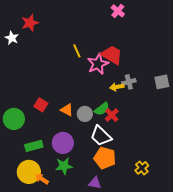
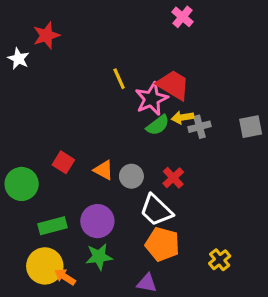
yellow arrow: (117, 87) -> (182, 117), moved
green semicircle: (102, 109) -> (158, 125), moved

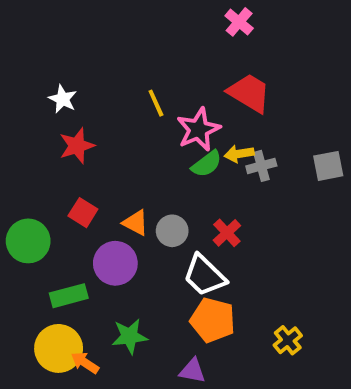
red star: (46, 35) -> (77, 146), moved
white star: (18, 59) -> (63, 99), moved
red trapezoid: (173, 85) -> (249, 93), moved
purple circle: (97, 221) -> (115, 263), moved

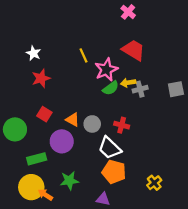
red cross: (227, 233) -> (122, 125), turned -32

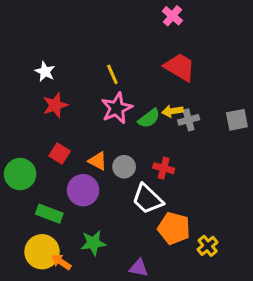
pink star: (106, 70) -> (117, 108), moved
green rectangle: (37, 159) -> (49, 214), turned 36
orange pentagon: (114, 172) -> (174, 228), moved

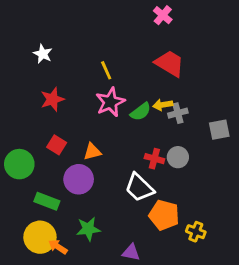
white star: (45, 72) -> (43, 54), moved
gray square: (237, 120) -> (219, 130), moved
orange triangle: (98, 161) -> (92, 152), turned -42
gray circle: (124, 167) -> (178, 157), moved
yellow cross: (208, 246) -> (196, 232), turned -30

